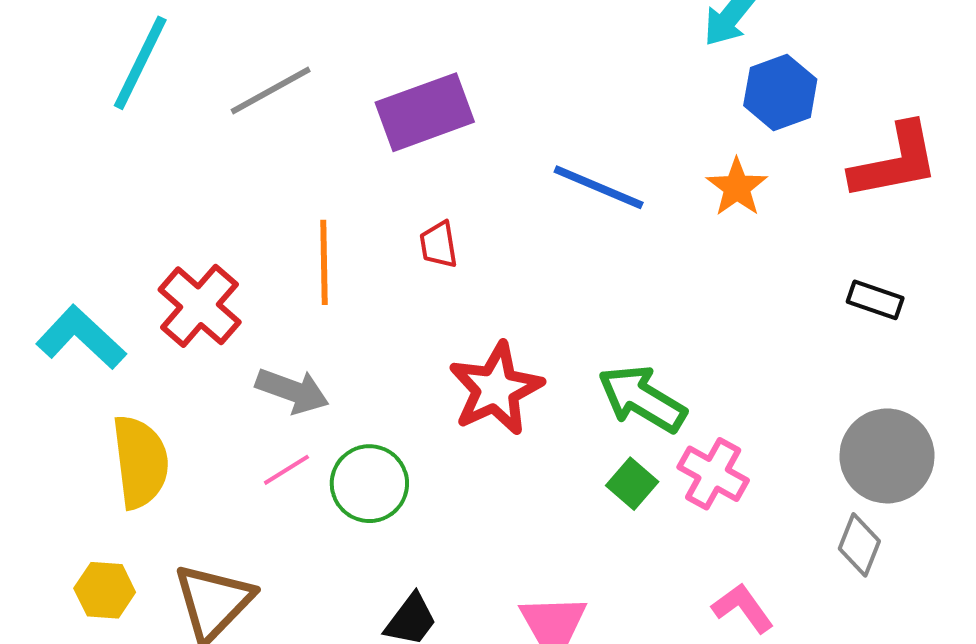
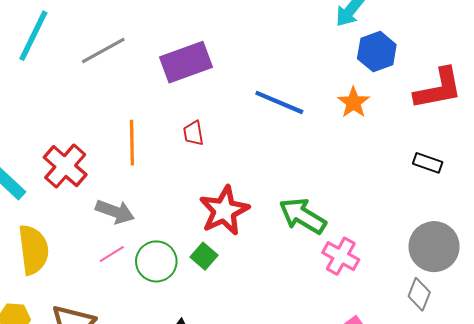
green square: (632, 484) -> (204, 256), moved

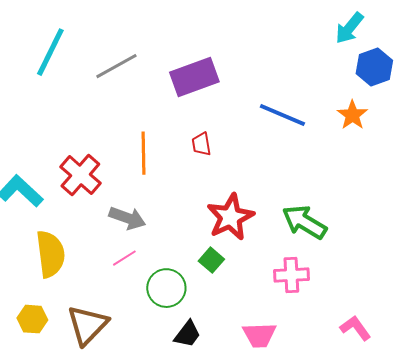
pink cross: (341, 256) -> (291, 275), moved, turned -32
green circle: (156, 261) -> (166, 288), moved

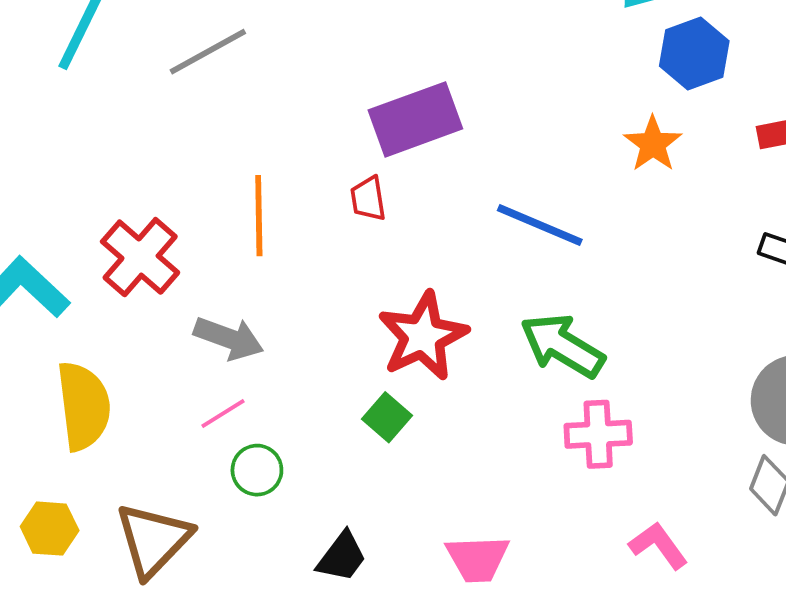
purple rectangle: (194, 77) -> (415, 119), moved
blue line: (282, 115) -> (540, 225), moved
pink cross: (291, 275) -> (598, 434), moved
green circle: (166, 288) -> (257, 470), moved, size x0.7

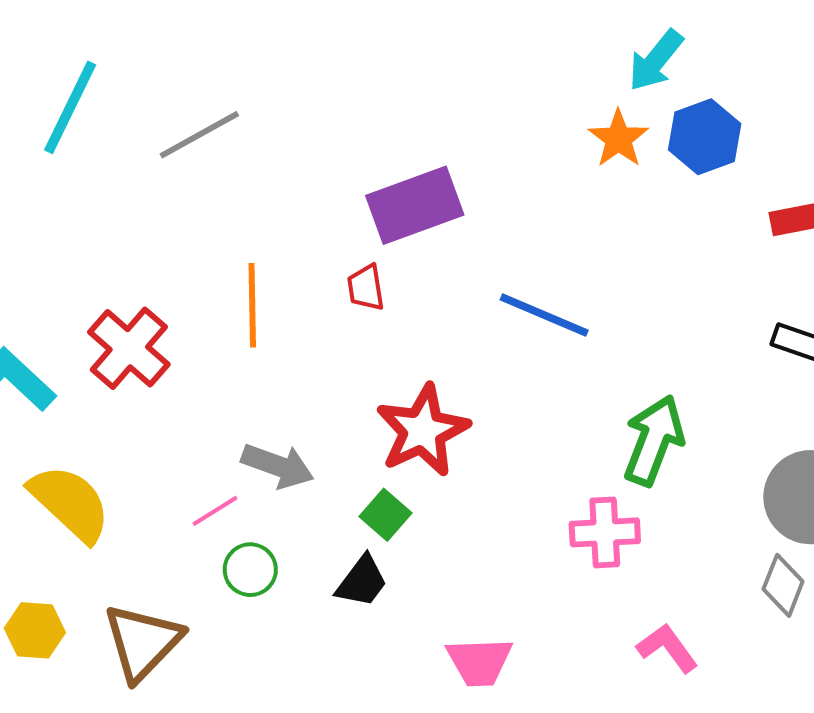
orange star: (653, 144) -> (619, 139), moved
gray arrow: (229, 338) -> (278, 466), moved
green arrow: (562, 346) -> (654, 440), moved, turned 80
yellow semicircle: (84, 406) -> (70, 503), turned -40
black trapezoid: (342, 557) -> (362, 581), moved

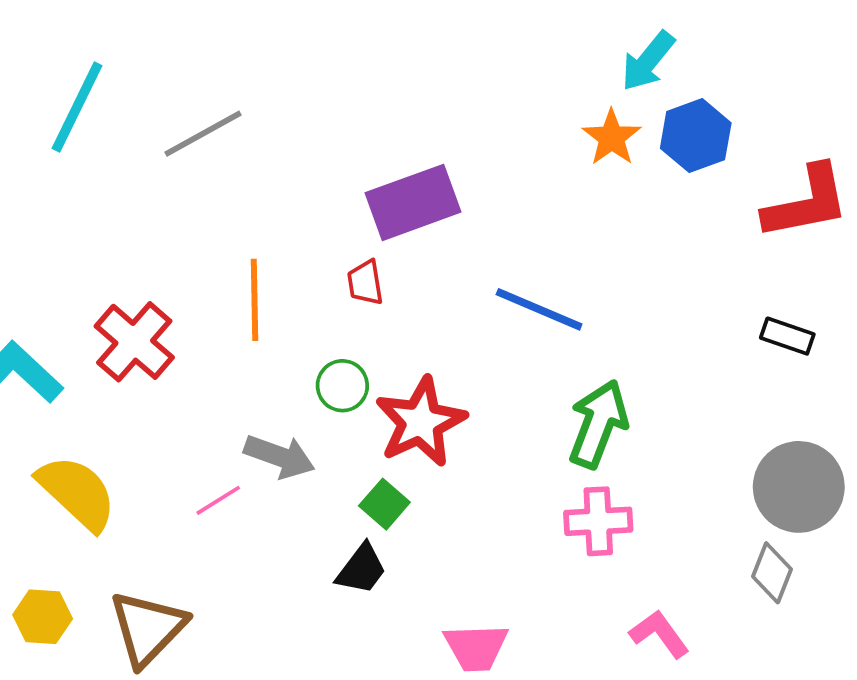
green arrow: (654, 440) -> (598, 424), moved
green circle: (250, 570) -> (342, 386), moved

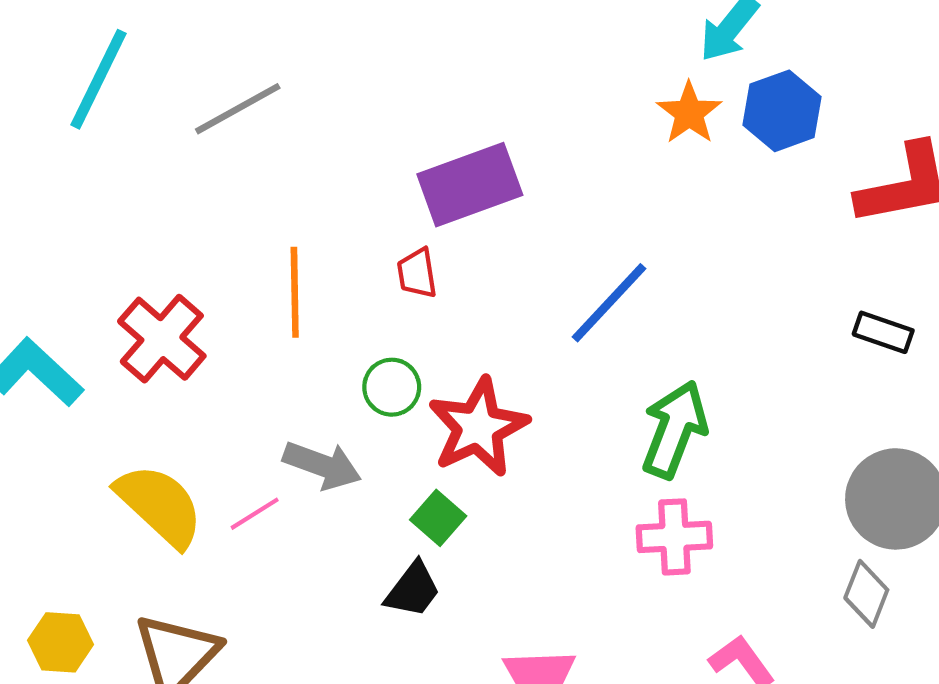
blue line: (539, 309) -> (609, 303), turned -70
yellow semicircle: (77, 493) -> (160, 505), moved

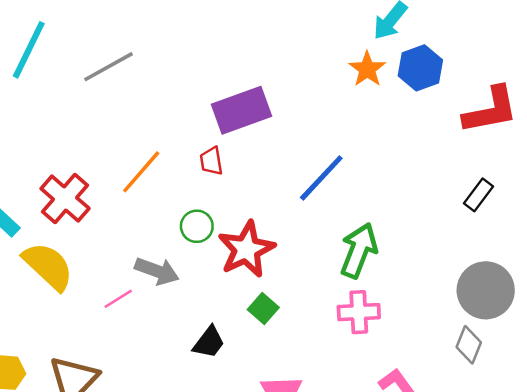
orange line: (295, 292) -> (141, 172), turned 42
black rectangle: (883, 332) -> (478, 195), turned -72
yellow semicircle: (160, 505) -> (48, 266), moved
green square: (438, 518) -> (263, 308), moved

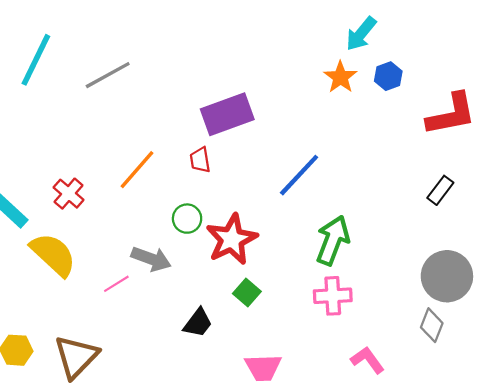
blue hexagon: (420, 68) -> (388, 76), size x0.7
red cross: (65, 198) -> (69, 194), size x0.7

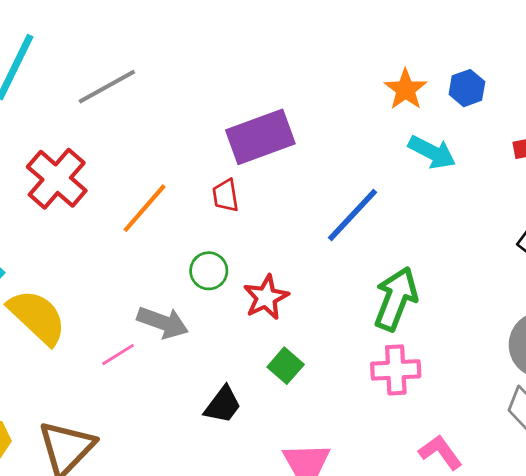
cyan arrow: (361, 34) -> (432, 152), moved, turned -102
red cross: (69, 194) -> (57, 179), moved, size x1.5
red star: (232, 239) -> (266, 297), size x0.7

